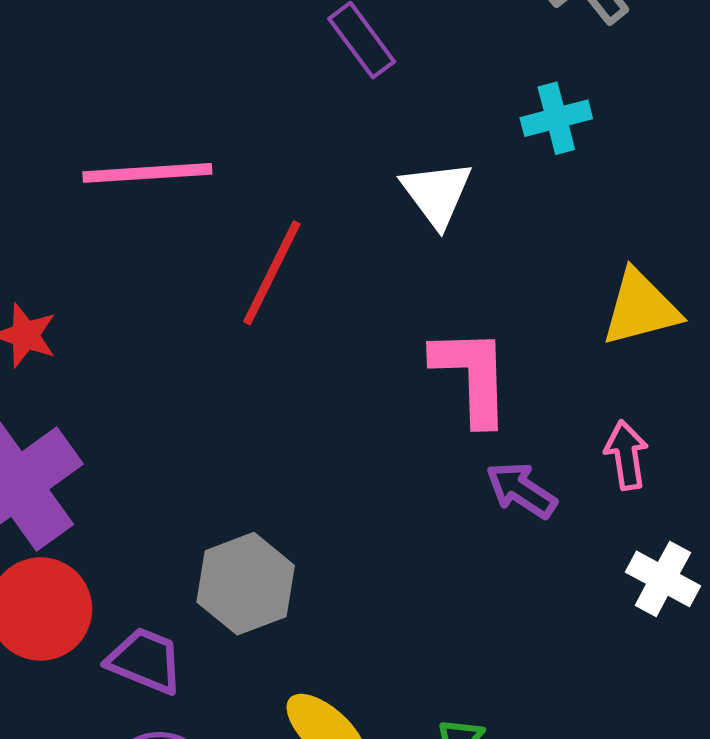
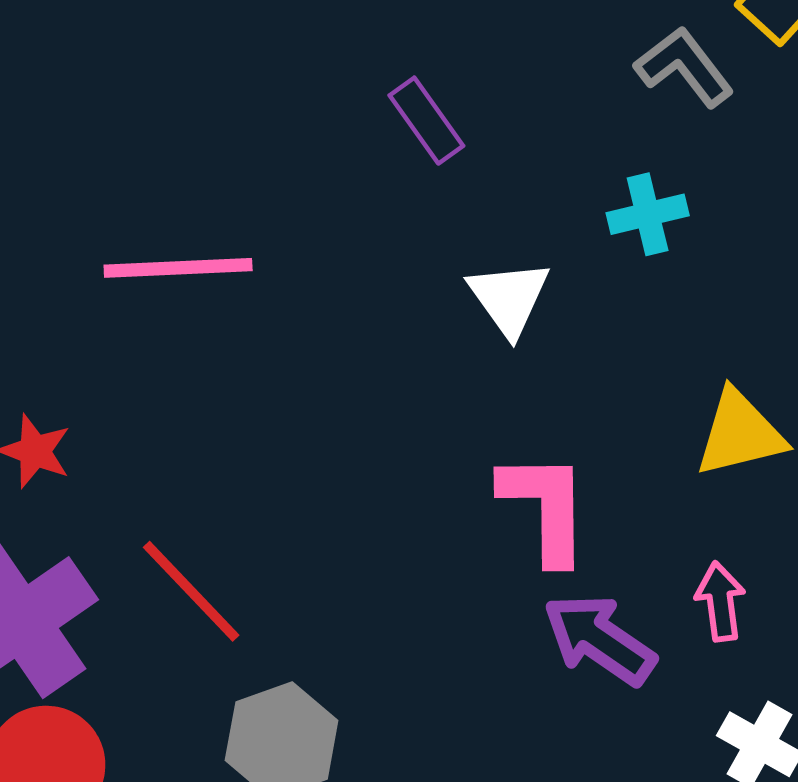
red line: (272, 273) -> (191, 591), moved, turned -71
purple arrow: (521, 490) -> (599, 639), size x1.4

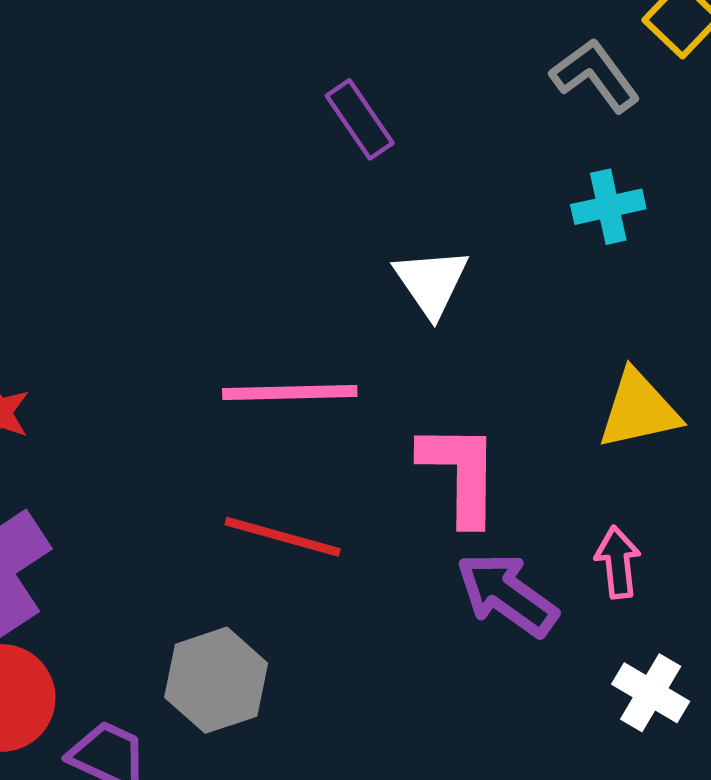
cyan cross: (648, 214) -> (608, 207), moved
pink line: (178, 268) -> (290, 393), moved
red line: (191, 591) -> (283, 537), moved, turned -32

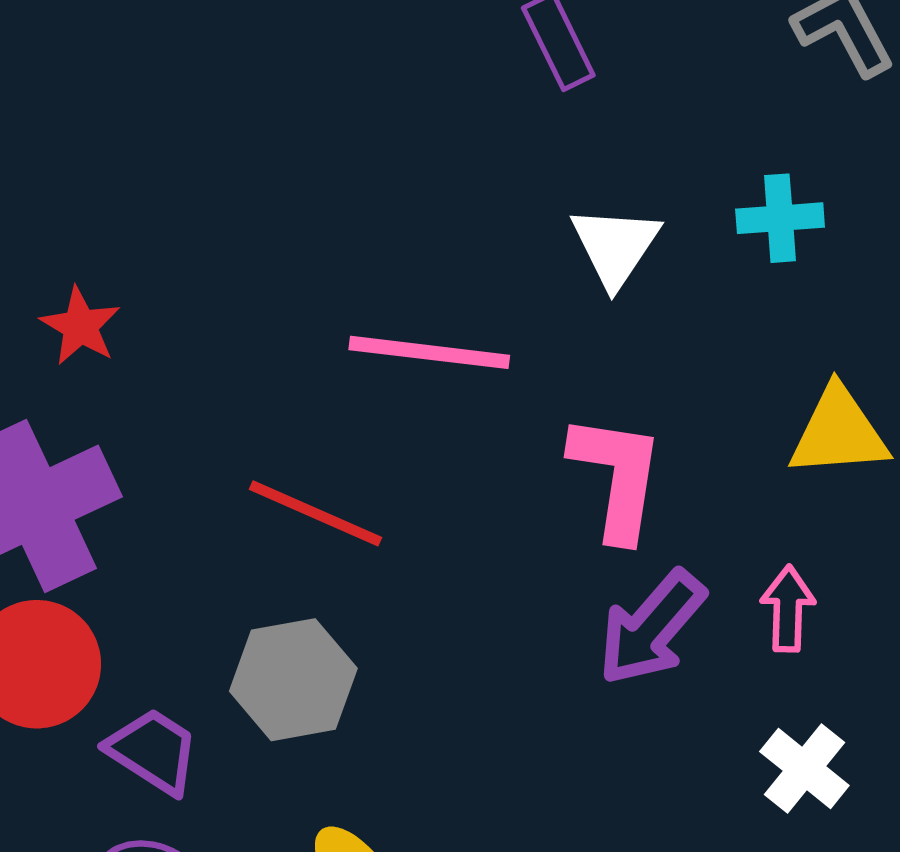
cyan cross: (608, 207) -> (780, 218), moved
red line: (283, 537) -> (315, 513), moved
purple arrow: (507, 594) -> (652, 628), turned -93

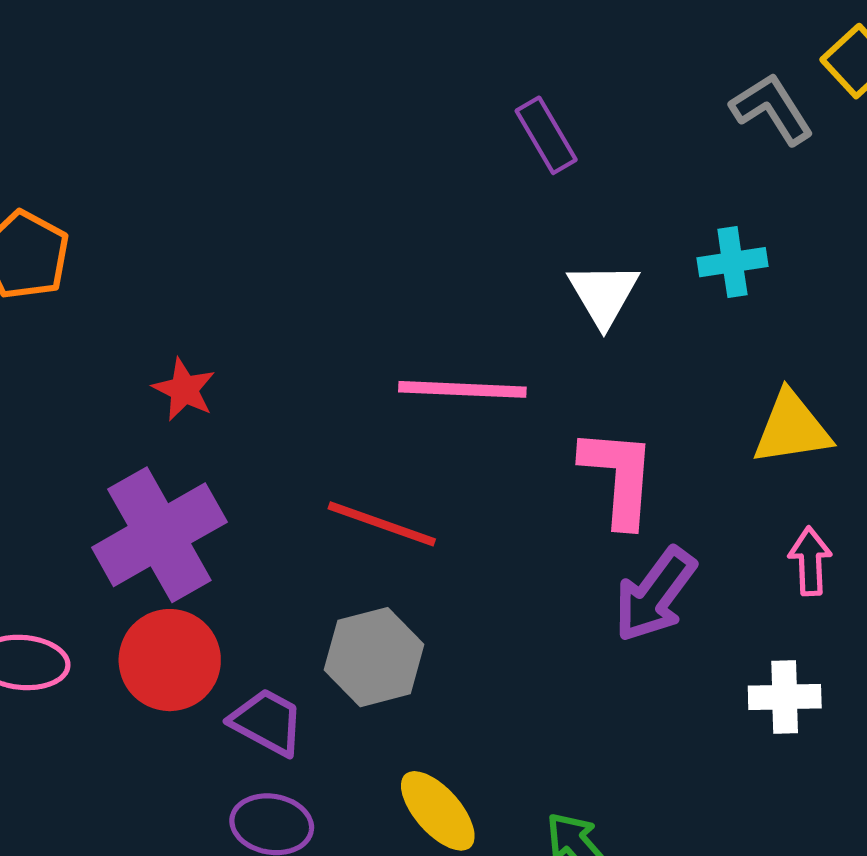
pink arrow: (788, 609) -> (810, 561), moved
white cross: (804, 768) -> (785, 697), turned -36

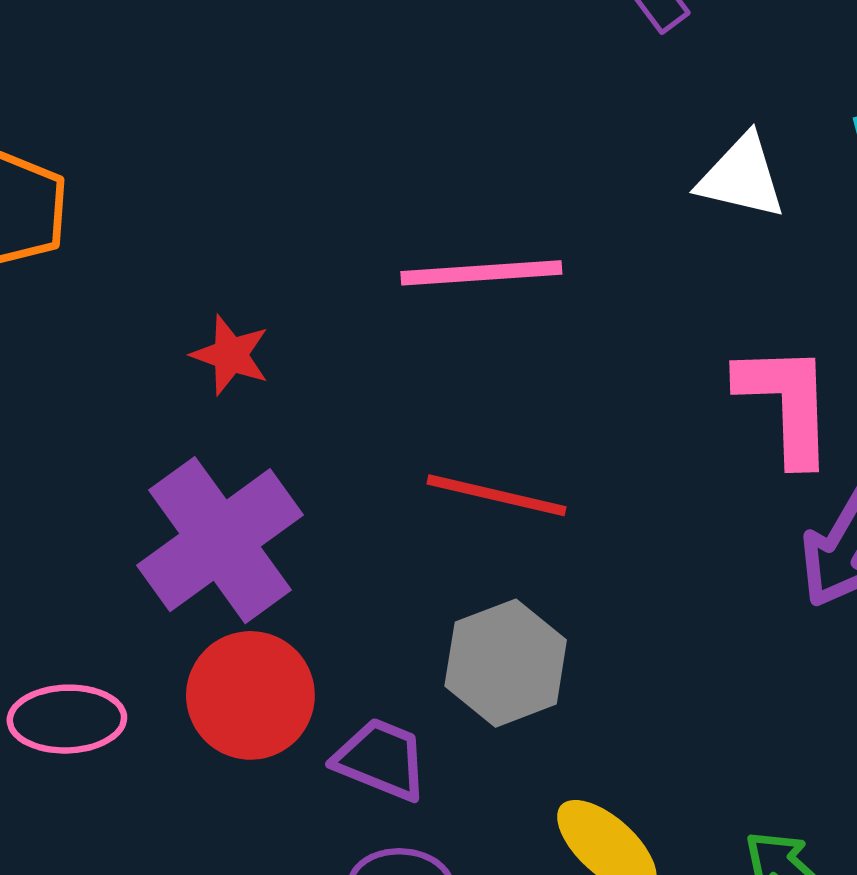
white triangle: (603, 294) -> (742, 177), turned -40
pink line: (462, 389) -> (481, 273), moved

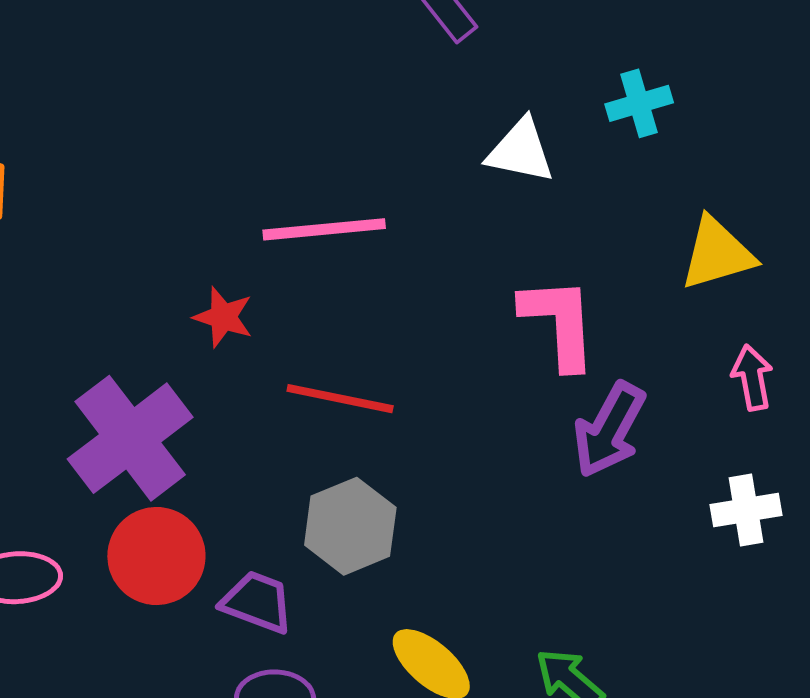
red star: (230, 355) -> (223, 317), moved

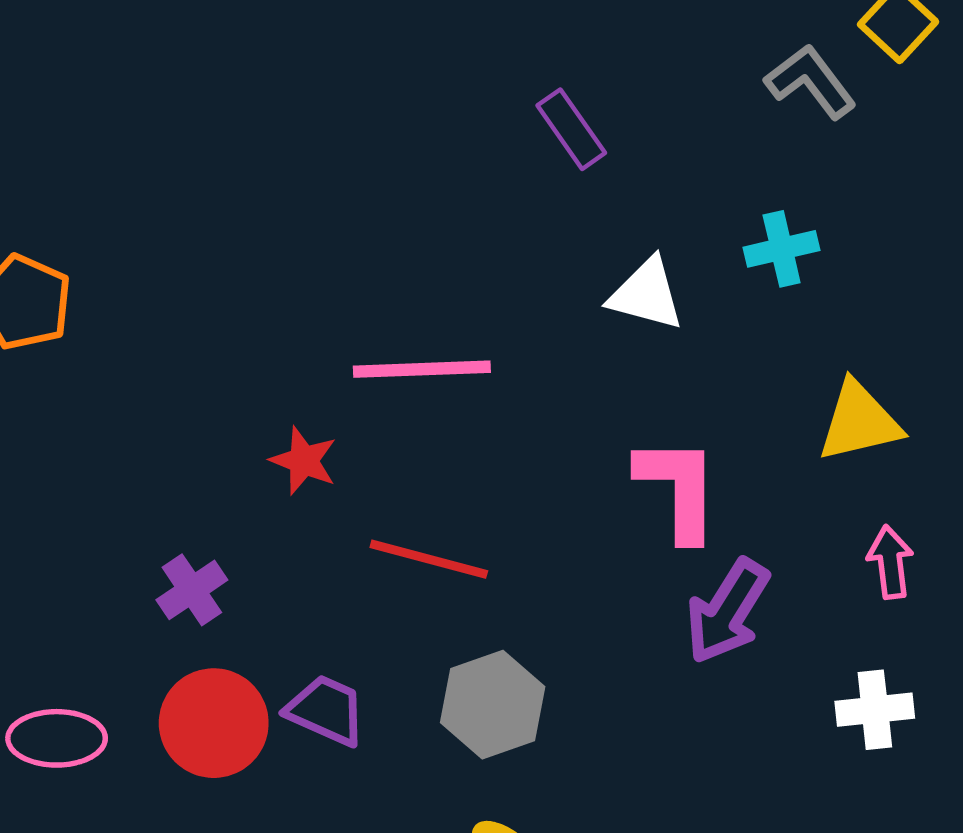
purple cross: (130, 438) -> (192, 590), size x0.5
gray hexagon: (350, 526) -> (493, 705), moved
purple trapezoid: (257, 602) -> (326, 710), moved

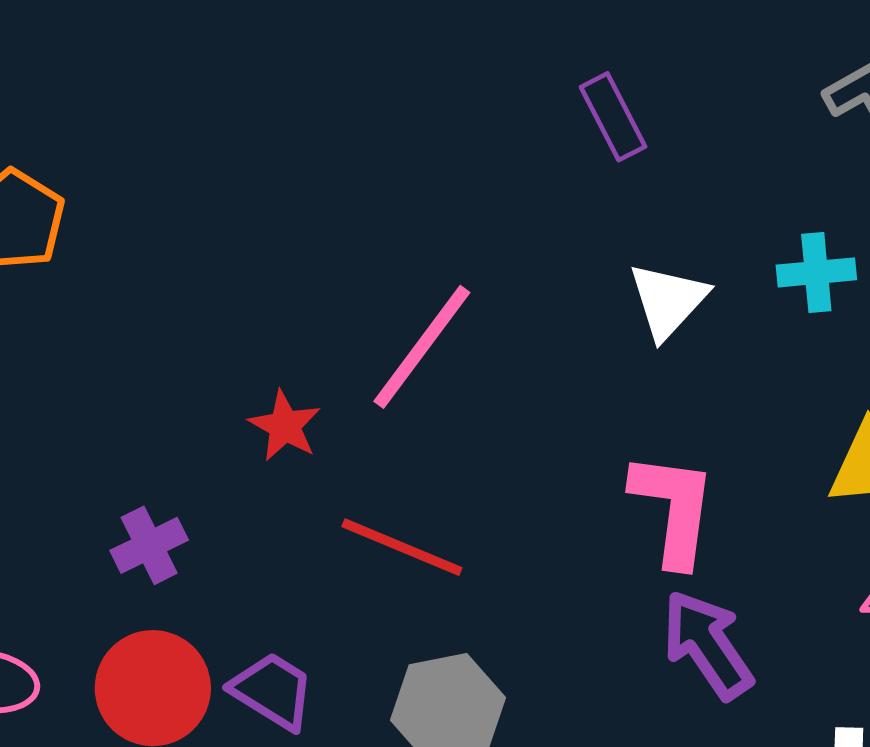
white triangle: (646, 294) -> (668, 301), turned 50
pink line: (422, 369) -> (422, 347), turned -59
purple arrow: (727, 611) -> (707, 645), turned 106

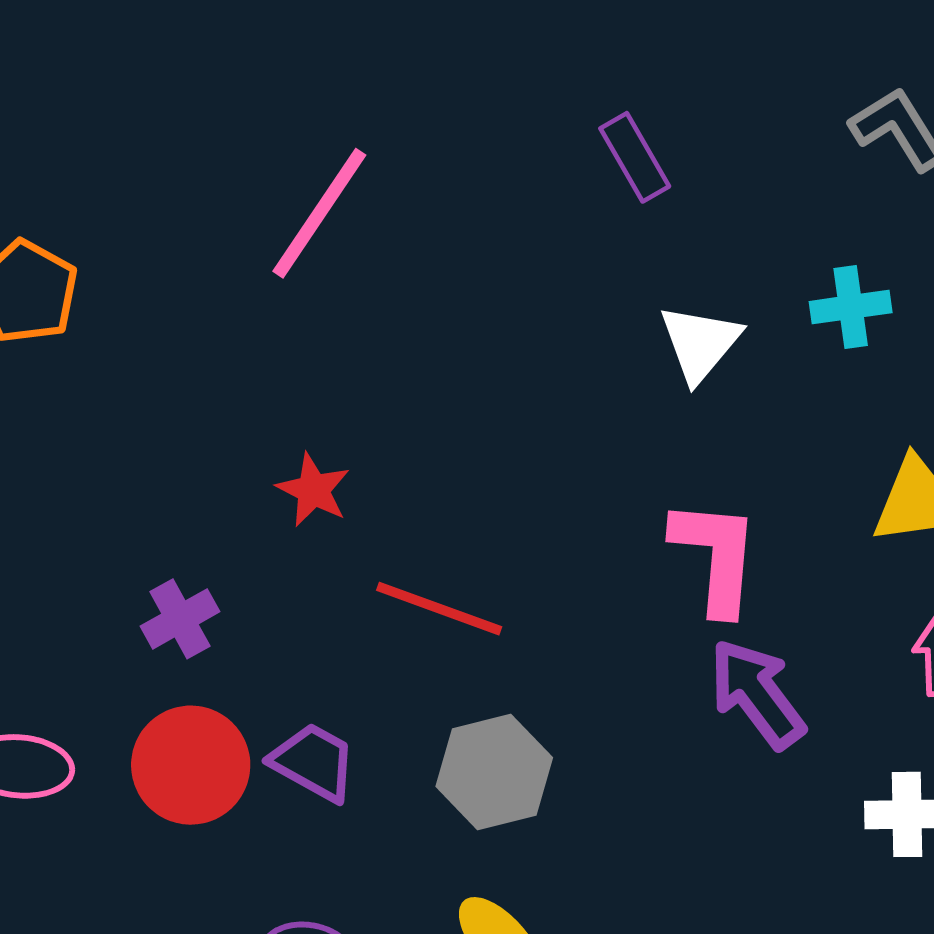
pink line: (422, 347) -> (319, 213), moved

